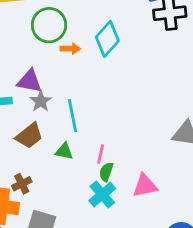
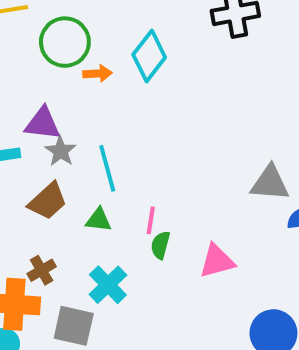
cyan cross: (102, 195) -> (108, 285), moved

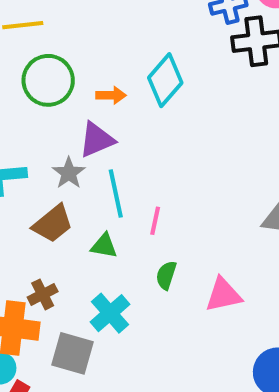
green circle: (65, 42) -> (48, 80), moved
purple triangle: (43, 124) -> (97, 140), moved, turned -33
pink line: (151, 220) -> (155, 221), moved

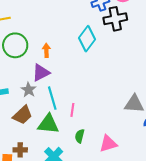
cyan diamond: (165, 80) -> (87, 39), moved
orange arrow: (111, 95) -> (46, 50), turned -88
green triangle: (104, 246) -> (48, 124), size x1.6
brown cross: (43, 294) -> (20, 150), turned 32

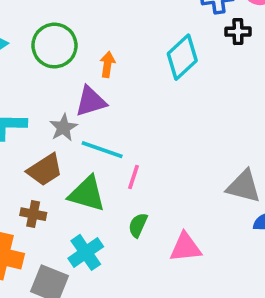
black cross: (115, 19) -> (238, 32), size x0.6
cyan line: (52, 98) -> (102, 150), turned -65
brown cross: (20, 150) -> (33, 214), moved

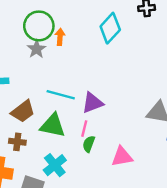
green circle: (54, 46) -> (39, 26), moved
purple triangle: (91, 101) -> (93, 103), moved
gray star: (63, 128) -> (36, 49), moved
pink line: (134, 177) -> (84, 129), moved

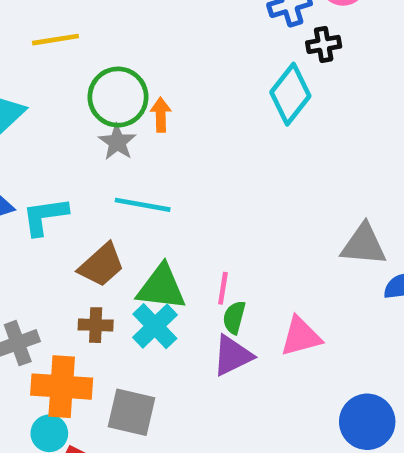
cyan diamond: (110, 28) -> (290, 94), moved
cyan line: (61, 95) -> (143, 205), moved
purple triangle: (93, 103) -> (232, 355), moved
cyan cross: (55, 165) -> (155, 326), moved

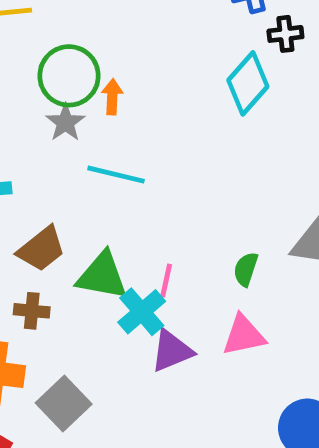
cyan line: (143, 205) -> (116, 175), moved
green semicircle: (234, 317) -> (246, 269), moved
cyan cross: (155, 326) -> (142, 312), moved
gray square: (132, 412) -> (64, 404), turned 30

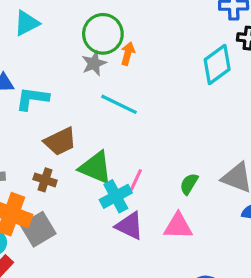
purple triangle: (172, 351) -> (130, 226), turned 36
gray square: (64, 404) -> (38, 229), moved

